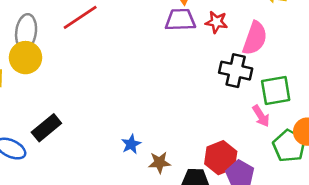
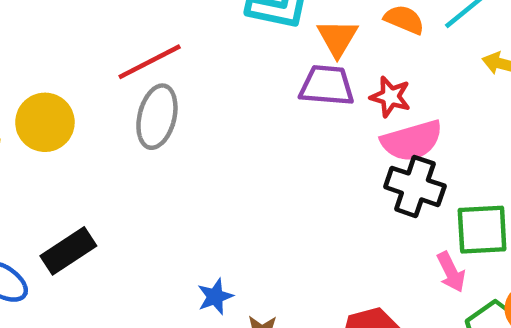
gray ellipse: (26, 32) -> (157, 117), moved
pink semicircle: (255, 38) -> (412, 141), moved, turned 48

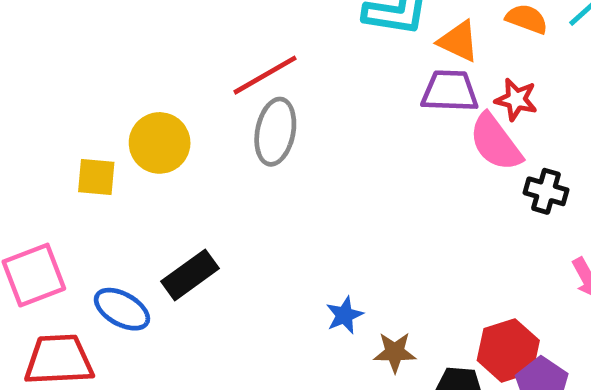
orange triangle: (337, 38) -> (458, 41), turned -33
pink semicircle: (412, 141) -> (496, 142), moved, turned 72
black cross: (415, 186) -> (546, 191), size x0.7

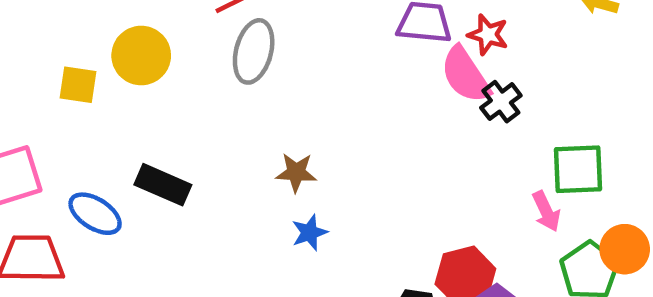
black cross: (546, 191) -> (501, 102), moved, turned 33
black rectangle: (190, 275) -> (163, 185), turned 56
brown star: (395, 352) -> (296, 172), moved

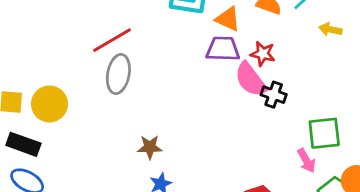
yellow circle: (141, 56) -> (49, 104), moved
black cross: (501, 102) -> (274, 95), turned -30
black rectangle: (163, 185) -> (23, 144), moved

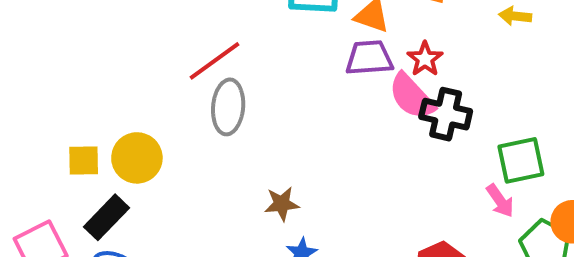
red star: (263, 54) -> (425, 59), turned 30
black cross: (274, 95) -> (446, 114), size x1.4
black rectangle: (23, 144) -> (106, 217), turned -60

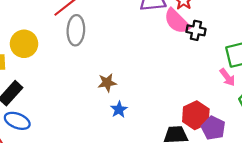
black cross: (446, 114) -> (196, 30), size x0.7
yellow circle: (137, 158) -> (24, 44), moved

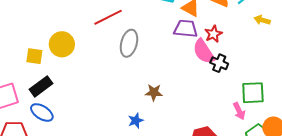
gray ellipse: (76, 30) -> (129, 43), moved
brown star: (107, 83) -> (154, 92), moved

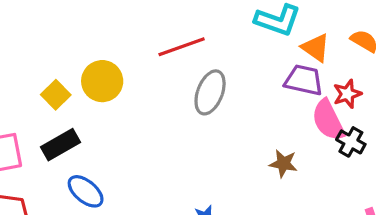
yellow square: (34, 56) -> (56, 95), turned 30
brown star: (154, 92) -> (283, 164), moved
blue ellipse: (42, 112) -> (86, 191), moved

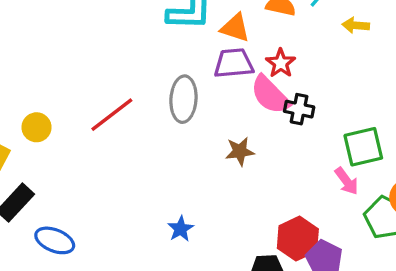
red line: (182, 47) -> (112, 115), moved
yellow circle: (102, 81) -> (37, 127), size x0.7
gray ellipse: (210, 92) -> (183, 99), moved

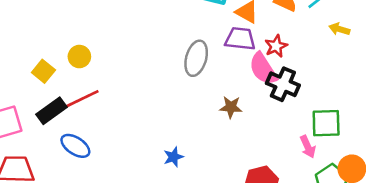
black cross: (299, 109) -> (283, 84), size x1.4
red line: (112, 115) -> (81, 99), moved

